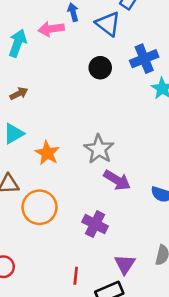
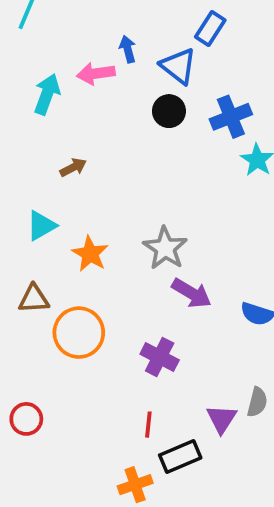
black circle: (100, 68) -> (169, 111), moved
brown arrow: (19, 94) -> (73, 167), moved
purple triangle: (125, 264) -> (222, 419), moved
red line: (76, 276) -> (148, 425), moved

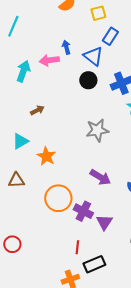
gray star: (165, 248) -> (97, 130), moved, turned 30
orange circle: (79, 333) -> (58, 198), moved
purple triangle: (222, 419) -> (104, 222), moved

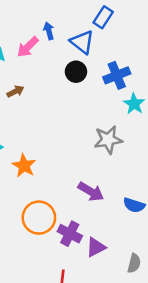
pink arrow: (49, 60) -> (28, 47), turned -36
brown arrow: (37, 110) -> (15, 91), moved
gray star: (97, 130) -> (108, 140), moved
purple triangle: (104, 222) -> (96, 247), turned 30

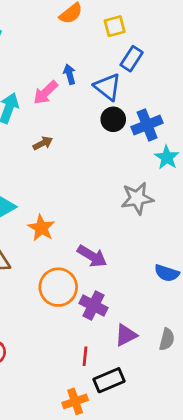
black circle: (76, 72) -> (113, 119), moved
brown arrow: (15, 91) -> (43, 143), moved
purple arrow: (91, 192) -> (92, 256), moved
purple triangle: (96, 247) -> (126, 335), moved

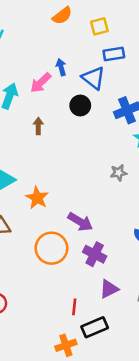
blue rectangle: (132, 59) -> (114, 54), turned 48
black circle: (113, 119) -> (80, 106), moved
brown arrow: (43, 143) -> (38, 126), turned -63
gray star: (137, 198) -> (119, 173), size x0.6
purple cross: (93, 305) -> (95, 254), moved

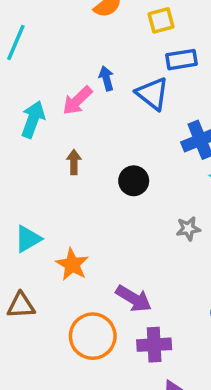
black circle: (80, 106) -> (134, 181), moved
purple cross: (95, 254) -> (154, 345), turned -30

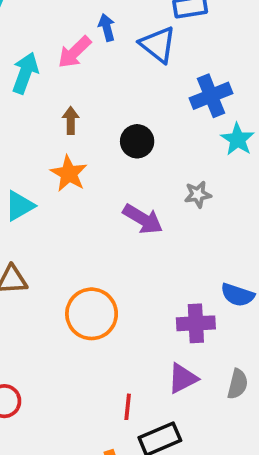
orange star: (72, 264) -> (69, 174), moved
purple arrow: (134, 299) -> (143, 219), moved
purple cross: (154, 345) -> (196, 323), moved

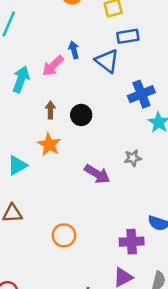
black circle: (137, 141) -> (81, 115), moved
orange circle: (92, 314) -> (64, 235), size x0.7

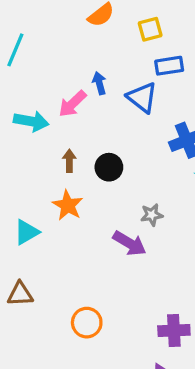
cyan arrow: (21, 79) -> (31, 121), turned 80
gray star: (133, 158) -> (152, 215), moved

